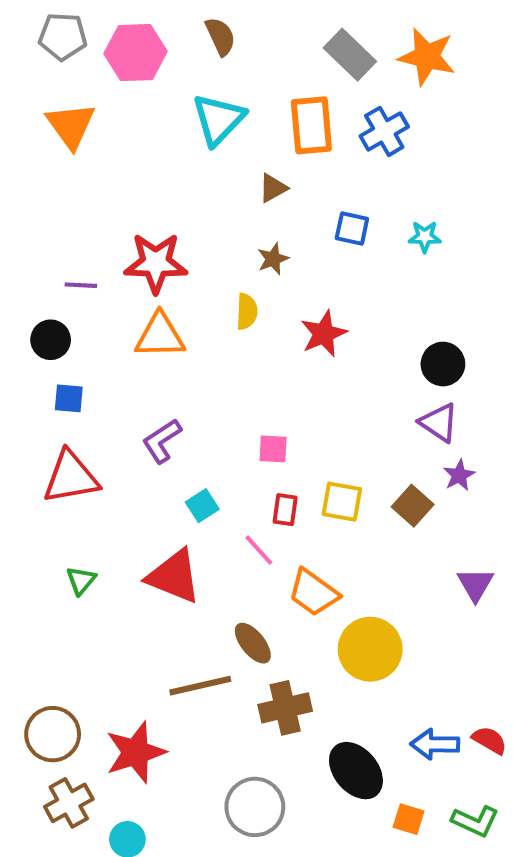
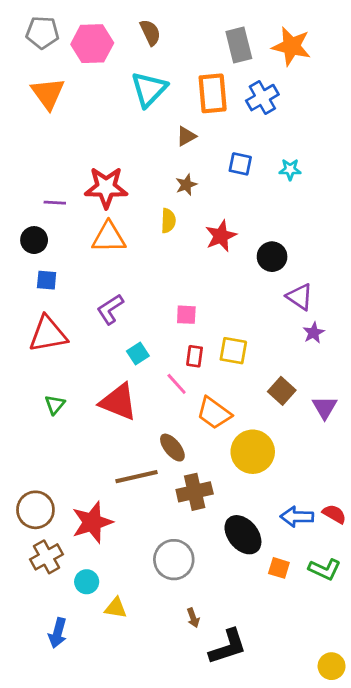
gray rectangle: (350, 55) -> (239, 45), turned 32
black circle: (443, 364) -> (272, 257), moved
brown square: (413, 506) -> (282, 391), moved

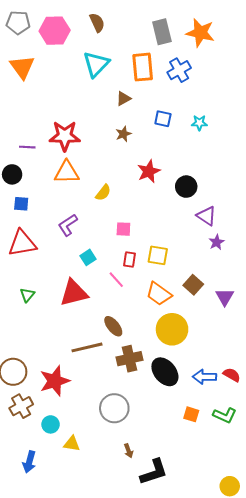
yellow semicircle: (168, 221) -> (103, 193), moved, turned 36
red triangle: (118, 402) -> (74, 293), turned -36
orange trapezoid: (214, 413) -> (159, 294), moved
black ellipse: (243, 535) -> (165, 372), moved

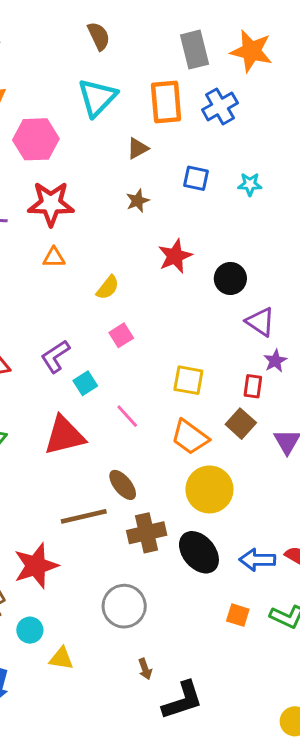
pink hexagon: (55, 31) -> (36, 139), moved
orange triangle: (67, 172) -> (54, 258), size x0.6
purple L-shape: (68, 225) -> (55, 356), moved
pink square: (123, 229) -> (121, 335), moved, turned -35
red rectangle: (129, 259) -> (253, 386), moved

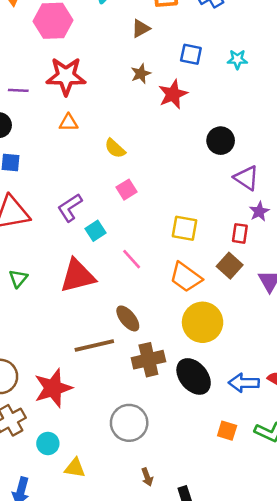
red star: (175, 256) -> (173, 94), moved
yellow semicircle: (108, 287) -> (115, 148), turned 95

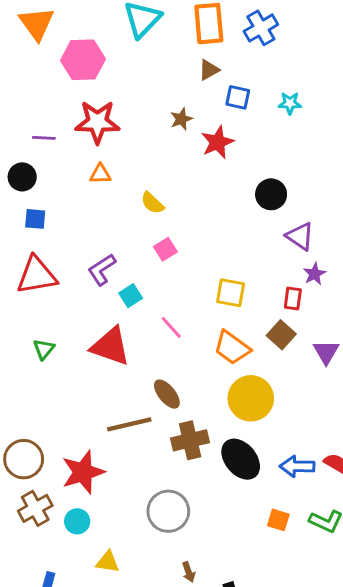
brown triangle: (141, 28) -> (209, 70), moved
red triangle: (78, 276) -> (110, 346), turned 33
cyan circle: (48, 443) -> (77, 521), moved

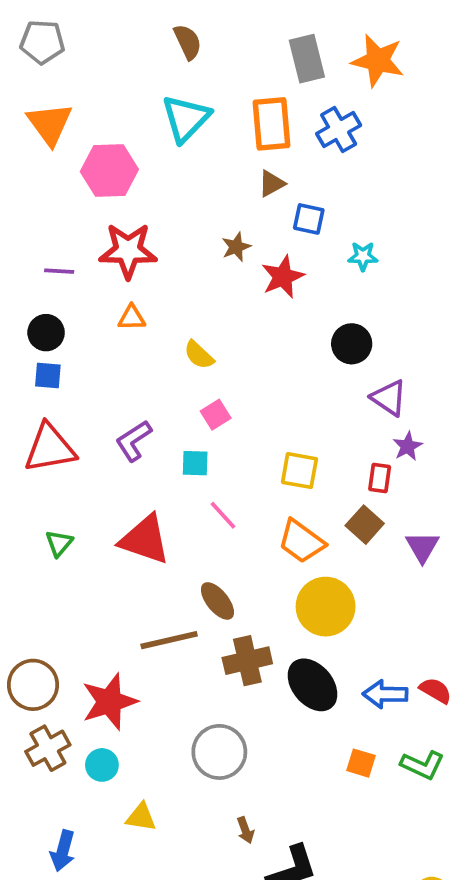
cyan star: (290, 103) -> (363, 256), moved
black circle: (22, 177) -> (46, 333), moved
cyan square: (131, 296) -> (195, 463), moved, turned 35

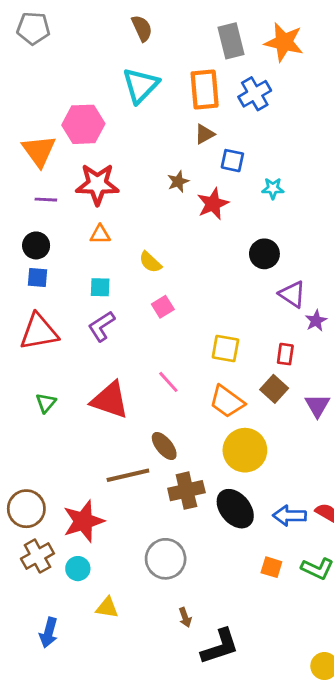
orange triangle: (50, 124) -> (39, 151), moved
purple star: (408, 446) -> (316, 321), moved
cyan square: (195, 463) -> (100, 287), moved

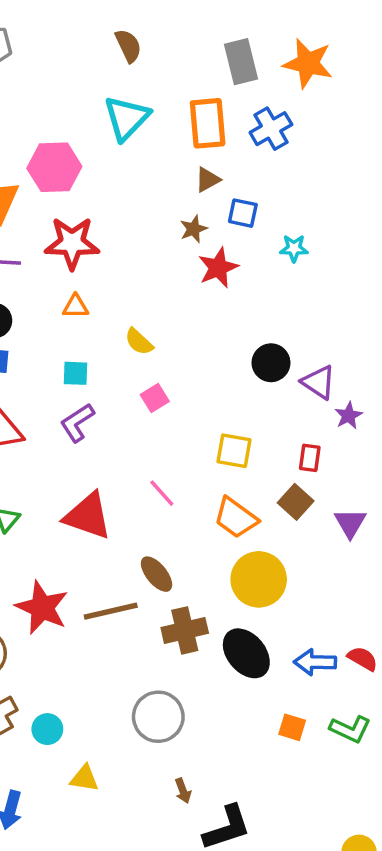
brown star: (178, 181) -> (194, 229), moved
black circle: (264, 254) -> (271, 363), moved
red star: (83, 521) -> (42, 608), moved, turned -30

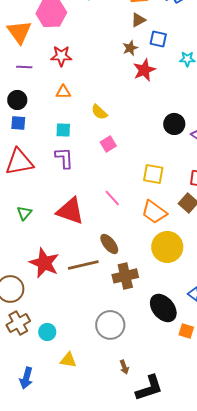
red star: (72, 243) -> (61, 56), size x0.7
purple L-shape: (77, 423) -> (64, 158), turned 120
black ellipse: (246, 653) -> (163, 308), moved

